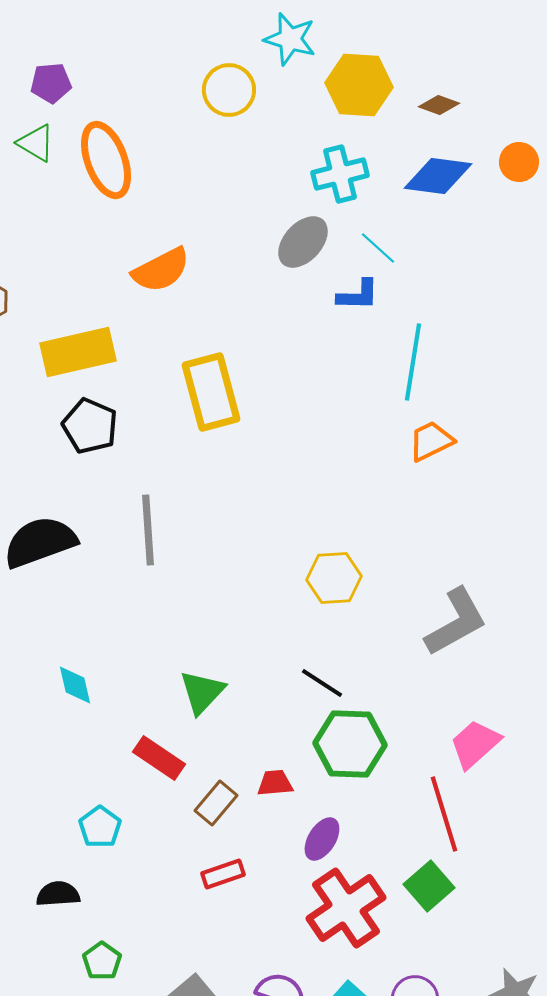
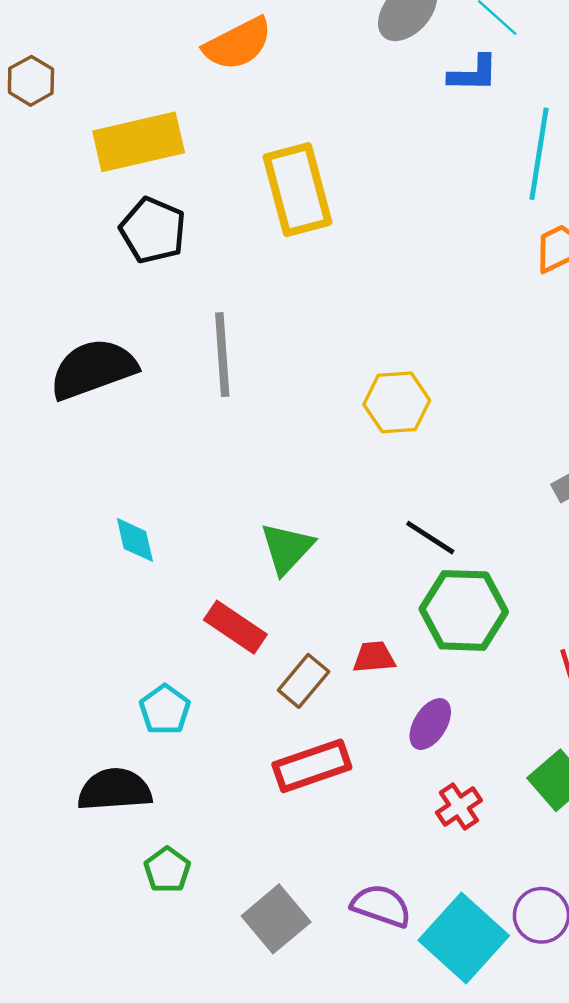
yellow hexagon: (334, 578) -> (397, 402), moved
red rectangle: (223, 874) -> (312, 766), size x1.5
black semicircle: (58, 894) -> (115, 790), size x1.4
red cross: (346, 908) -> (459, 807), size x0.5

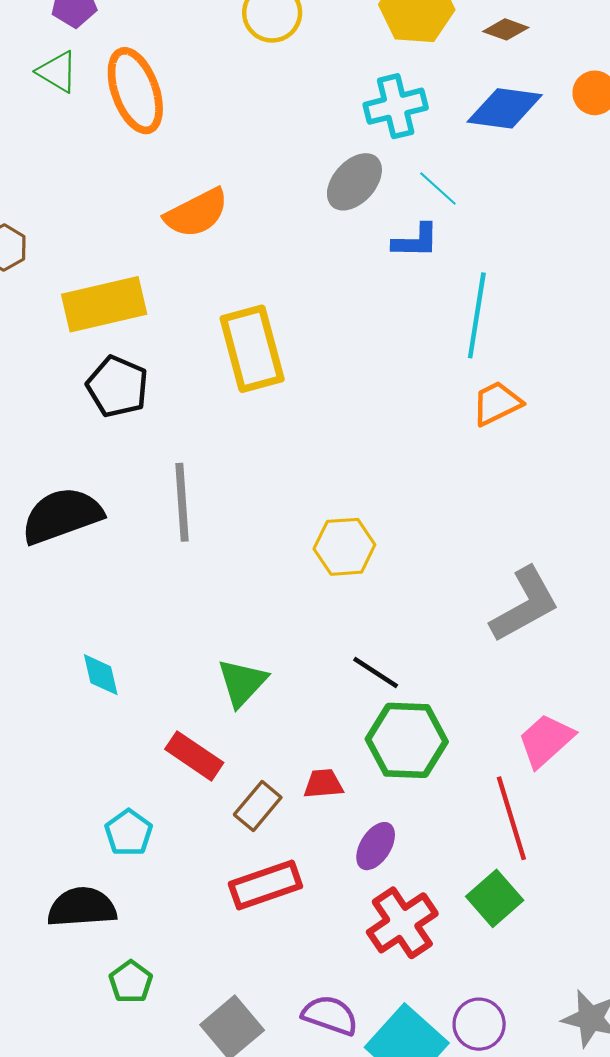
red cross: (459, 807) -> (402, 923), size x1.6

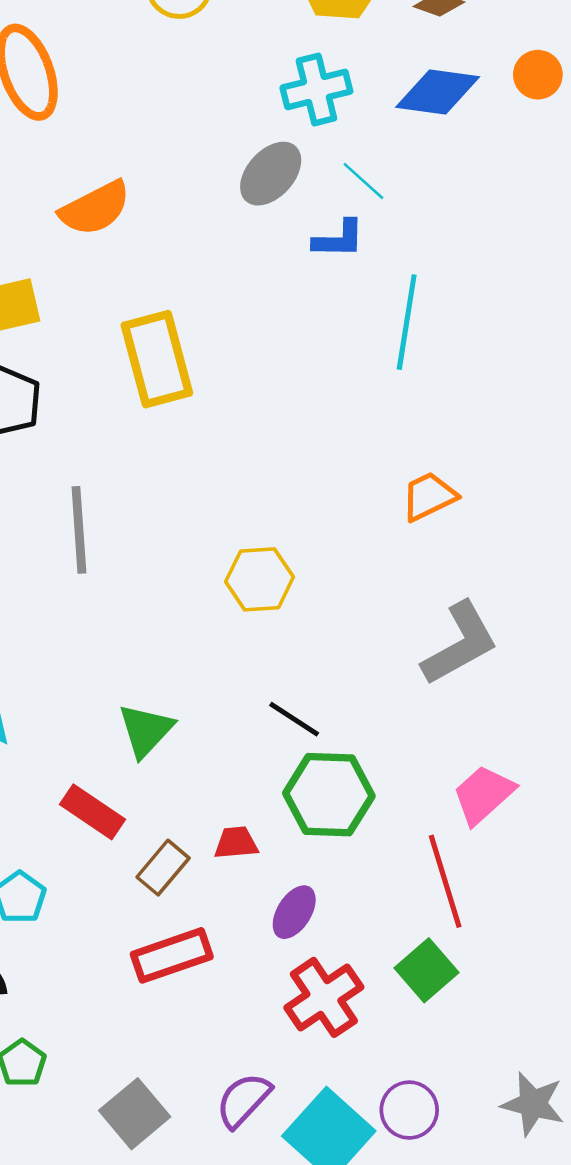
orange trapezoid: (497, 403) -> (429, 496), moved
purple semicircle: (330, 1015) -> (243, 1100), turned -66

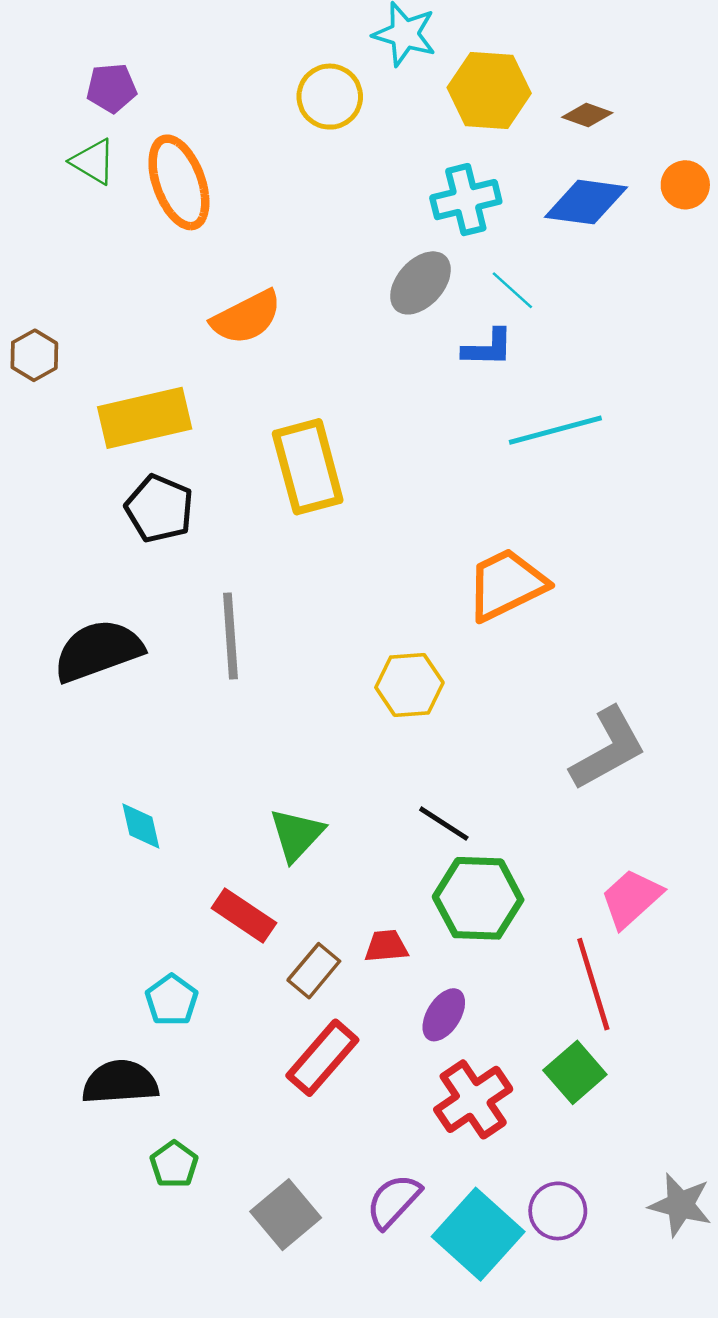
cyan line: (407, 322) -> (555, 430), turned 66
orange trapezoid: (429, 496) -> (506, 585), moved, size x1.5
red rectangle: (172, 955) -> (322, 1058), turned -30

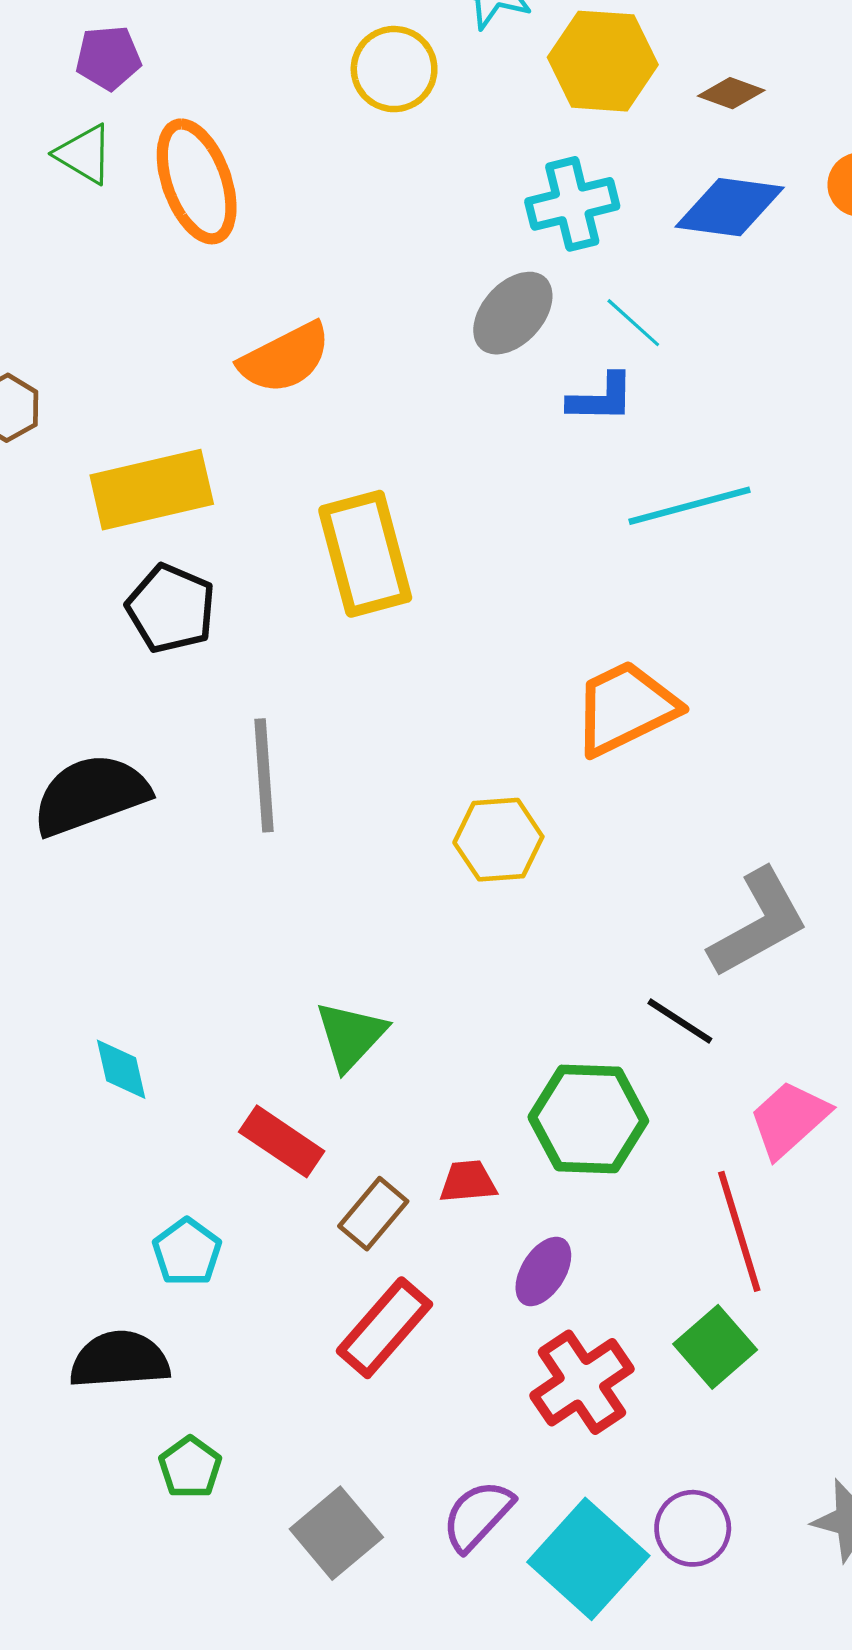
black line: (444, 824) -> (680, 1021), moved
cyan diamond: (141, 826) -> (121, 1069), moved

